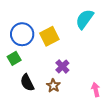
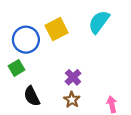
yellow square: (49, 36) -> (57, 29), moved
brown star: (53, 86) -> (72, 100), moved

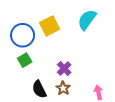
green square: (16, 68) -> (25, 60), moved
black semicircle: (32, 96) -> (39, 89), moved

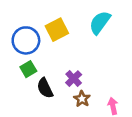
brown star: (63, 88) -> (82, 99), moved
black semicircle: (39, 89) -> (45, 88), moved

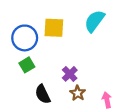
yellow square: (57, 30) -> (54, 28), turned 30
black semicircle: (45, 88) -> (43, 94), moved

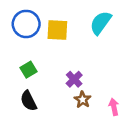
blue circle: (25, 38) -> (26, 24), moved
black semicircle: (43, 94) -> (29, 101), moved

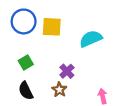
cyan semicircle: (101, 23) -> (91, 39), moved, turned 30
brown star: (83, 100) -> (59, 90), moved

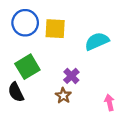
green square: (26, 63) -> (27, 67), size x1.5
black semicircle: (26, 91) -> (16, 92), moved

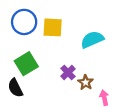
brown star: (63, 96) -> (86, 82), moved

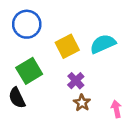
yellow square: (53, 27) -> (67, 46), moved, turned -30
brown star: (86, 82) -> (82, 103), moved

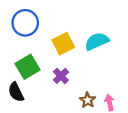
purple cross: (76, 81) -> (61, 76), moved
brown star: (82, 103) -> (88, 100), moved

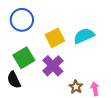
purple cross: (61, 76) -> (53, 66), size x1.5

